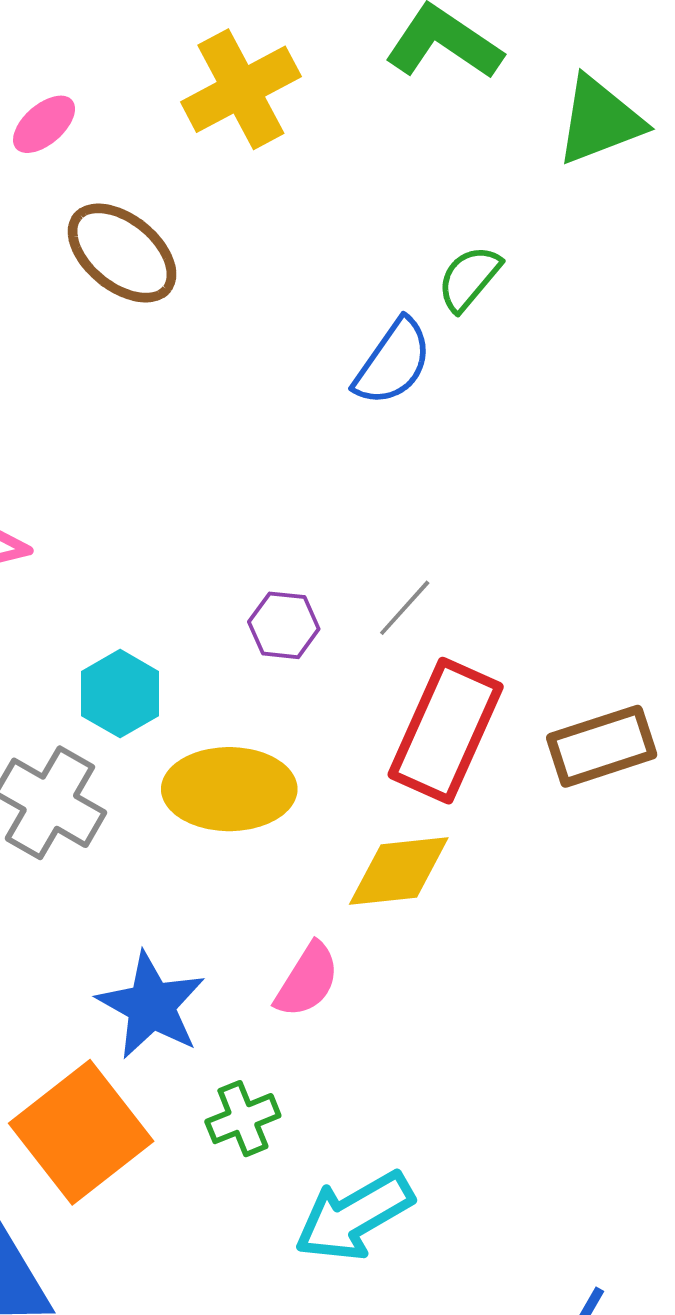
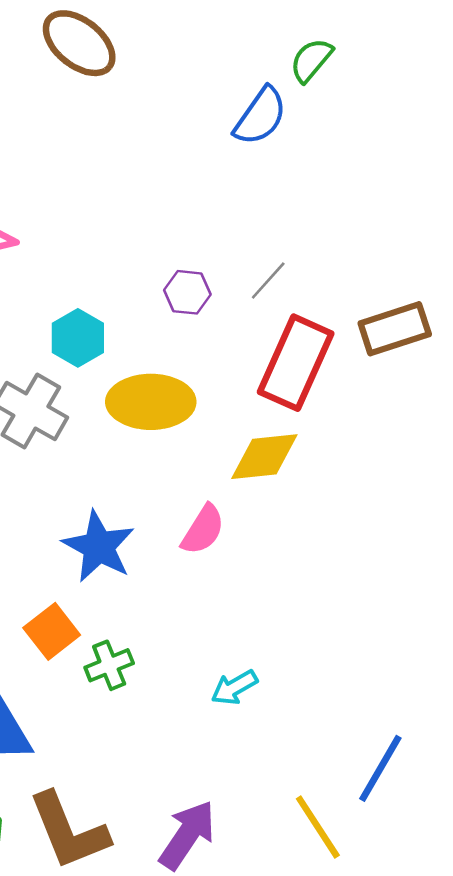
brown rectangle: (602, 746) -> (395, 329), moved
green cross: (243, 1119) -> (109, 665), moved
orange square: (81, 1132) -> (52, 631), size x0.6
cyan arrow: (354, 1216) -> (234, 687), size x0.6

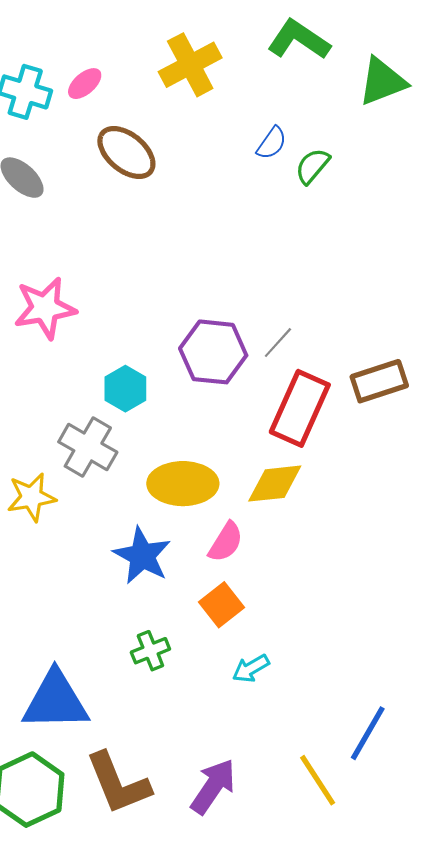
blue semicircle: (260, 116) -> (272, 143), moved, size x0.7
purple hexagon: (187, 292) -> (213, 352), size x1.8
yellow ellipse: (151, 402) -> (183, 484), moved
orange square: (52, 631) -> (222, 605), moved

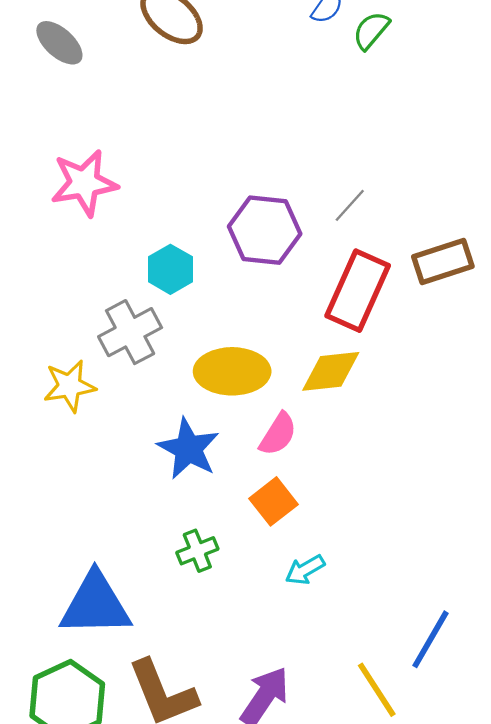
gray line: (278, 343) -> (350, 205), moved
gray cross: (88, 447) -> (130, 332), turned 32

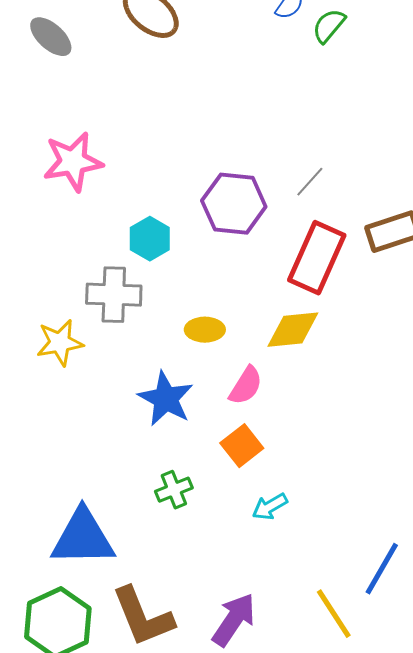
gray cross: (130, 332) -> (114, 295), turned 30
yellow ellipse: (232, 371) -> (205, 330), size x0.6

